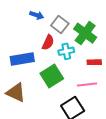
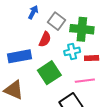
blue arrow: (37, 15) -> (33, 12), turned -80
green cross: (85, 33) -> (82, 29), turned -30
cyan cross: (66, 51) -> (72, 51), moved

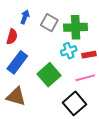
red semicircle: (45, 39) -> (12, 37), moved
blue rectangle: (20, 56) -> (17, 62), turned -35

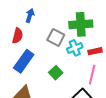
gray square: (49, 23) -> (56, 37), moved
green square: (49, 75) -> (56, 73), size x0.6
pink line: (85, 78) -> (92, 75), turned -60

